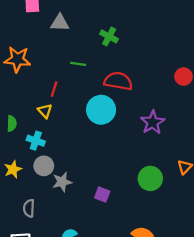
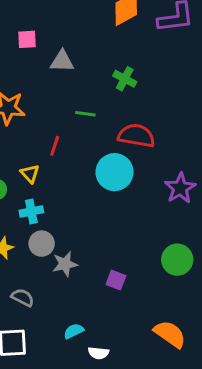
yellow triangle: (45, 111) -> (30, 174), moved
cyan cross: (36, 141) -> (31, 211), turned -30
gray semicircle: (29, 208) -> (23, 298), turned 114

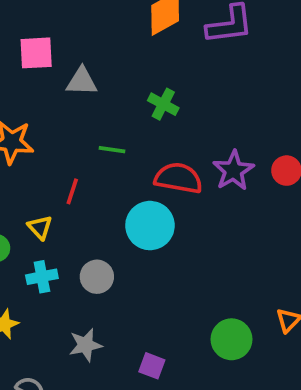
pink square: (27, 39) -> (36, 53), size x1.4
purple star: (180, 188) -> (233, 171), moved
gray circle: (42, 244) -> (97, 277), moved

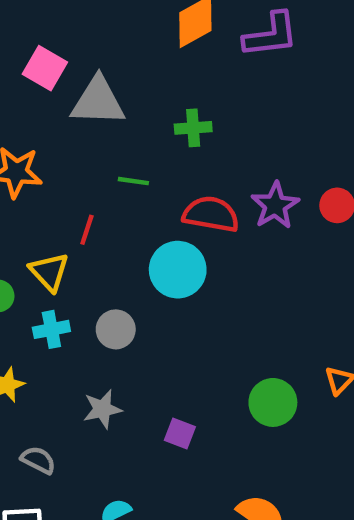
pink square: (36, 53) -> (45, 68), turned 33
gray triangle: (82, 81) -> (98, 101), size x1.5
green cross: (163, 104) -> (193, 128), turned -32
yellow triangle: (40, 227) -> (49, 272), size x1.4

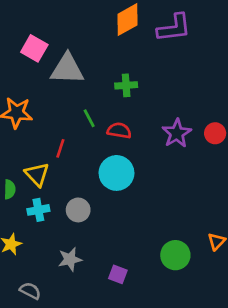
green line: (133, 181) -> (89, 118), turned 54
red semicircle: (211, 214) -> (119, 131), moved, size x0.7

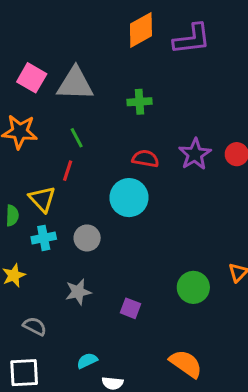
pink square: (34, 48) -> (32, 78), moved
green line: (89, 118) -> (77, 138), moved
red semicircle: (119, 131) -> (145, 159), moved

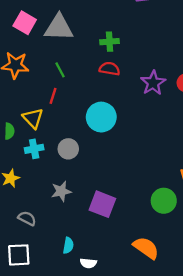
red semicircle: (145, 159) -> (110, 69), moved
green circle: (193, 287) -> (164, 201), moved
purple square: (130, 308) -> (102, 204), size x1.6
cyan semicircle: (87, 361) -> (68, 245), turned 126

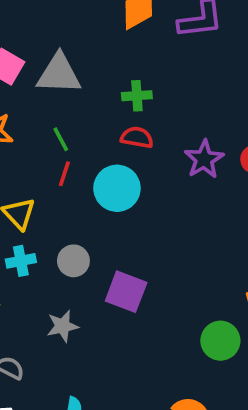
red line: (53, 96) -> (64, 174), moved
cyan circle: (101, 117) -> (117, 188), moved
purple square: (102, 204) -> (126, 292), moved

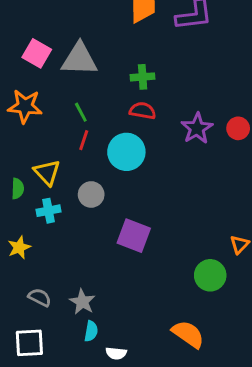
gray circle: (73, 261) -> (91, 194), moved
gray star: (63, 326) -> (82, 302), moved, turned -30

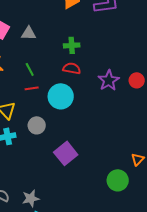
gray triangle: (79, 59) -> (29, 33), size x0.6
red line: (84, 140) -> (32, 88), turned 64
purple square: (134, 236) -> (66, 153), turned 30
gray star: (82, 302) -> (31, 198), turned 30

